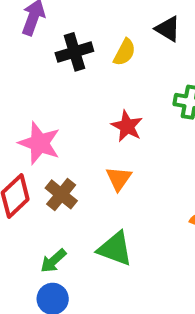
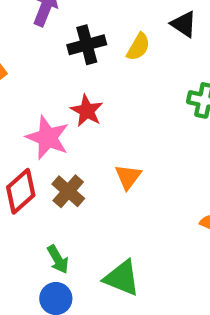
red star: (127, 126) -> (87, 111), moved
green triangle: (115, 249) -> (122, 278), moved
green arrow: (53, 261) -> (58, 259), turned -80

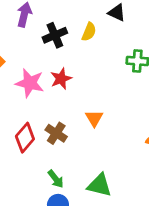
red star: (87, 111) -> (61, 79), turned 30
pink star: (48, 138) -> (30, 83), moved

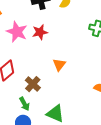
brown cross: (56, 133) -> (33, 84), moved

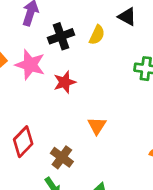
pink star: (17, 32) -> (30, 65), moved

